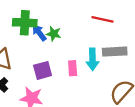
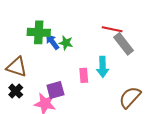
gray rectangle: (115, 52) -> (124, 44), moved, turned 55
purple square: (43, 70) -> (55, 90), moved

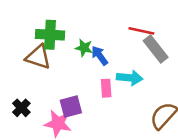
blue arrow: (52, 42) -> (100, 56), moved
brown triangle: (17, 67) -> (38, 57), moved
cyan arrow: (103, 67) -> (130, 78), turned -84

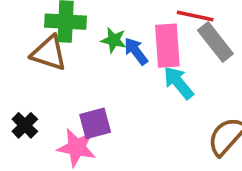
cyan arrow: (130, 78) -> (178, 83), turned -135
pink rectangle: (106, 88) -> (167, 46), moved, size x1.6

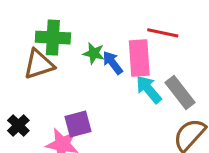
gray rectangle: (215, 42) -> (180, 93), moved
brown triangle: (49, 53) -> (39, 64), turned -36

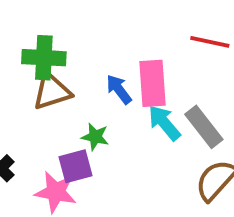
red line: (163, 33) -> (210, 42), moved
green star: (94, 53) -> (95, 137), moved
brown triangle: (39, 64) -> (52, 91), moved

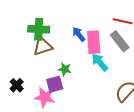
blue arrow: (119, 89) -> (79, 34), moved
gray rectangle: (204, 127) -> (120, 41), moved

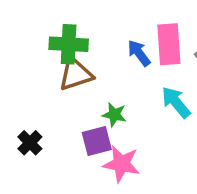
pink rectangle: (94, 42) -> (169, 44), moved
pink star: (45, 97) -> (121, 164), moved

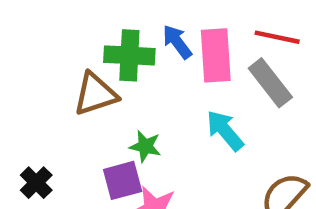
green cross: (69, 44) -> (129, 55), moved
blue arrow: (139, 53) -> (177, 42), moved

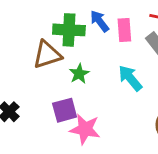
pink rectangle: (216, 55) -> (124, 30), size x0.7
green star: (145, 146) -> (79, 74), moved, turned 30

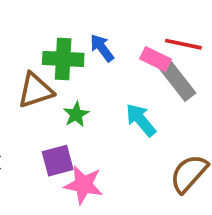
pink rectangle: (124, 30) -> (156, 59), moved, turned -60

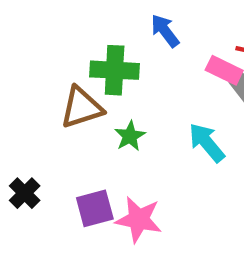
blue arrow: (102, 48) -> (165, 31), moved
purple square: (58, 161) -> (95, 208), moved

